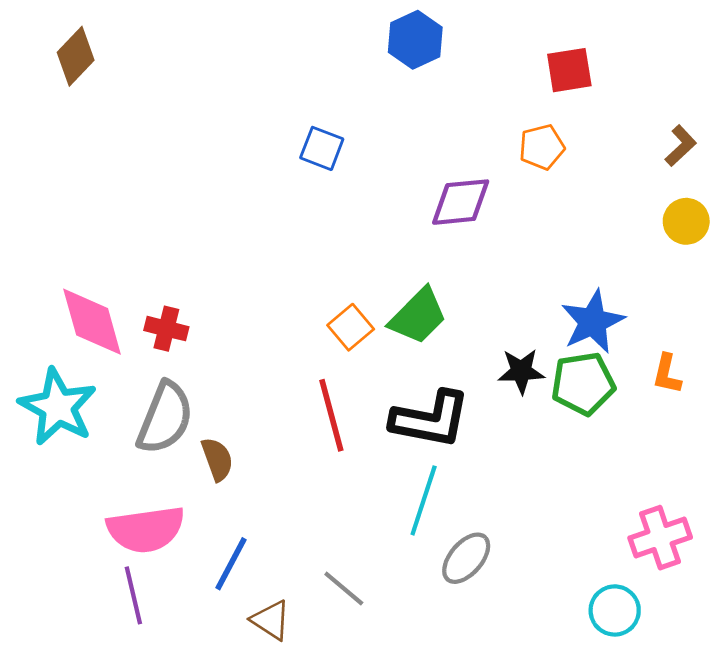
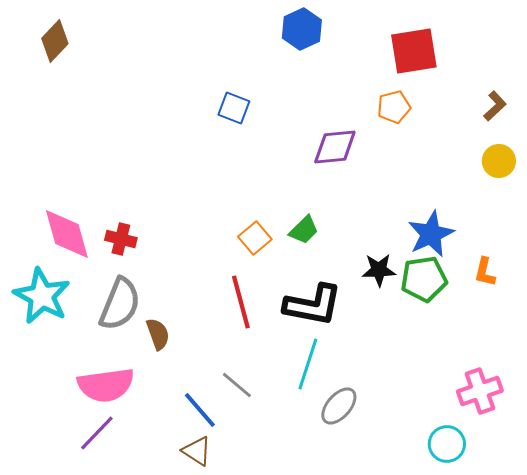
red square: (569, 70) -> (414, 51), size x1.4
green trapezoid: (418, 316) -> (304, 230), size x0.7
blue line: (231, 564) -> (200, 410), moved, turned -69
gray line: (344, 588) -> (237, 385), moved
purple line: (133, 595) -> (97, 433), turned 57

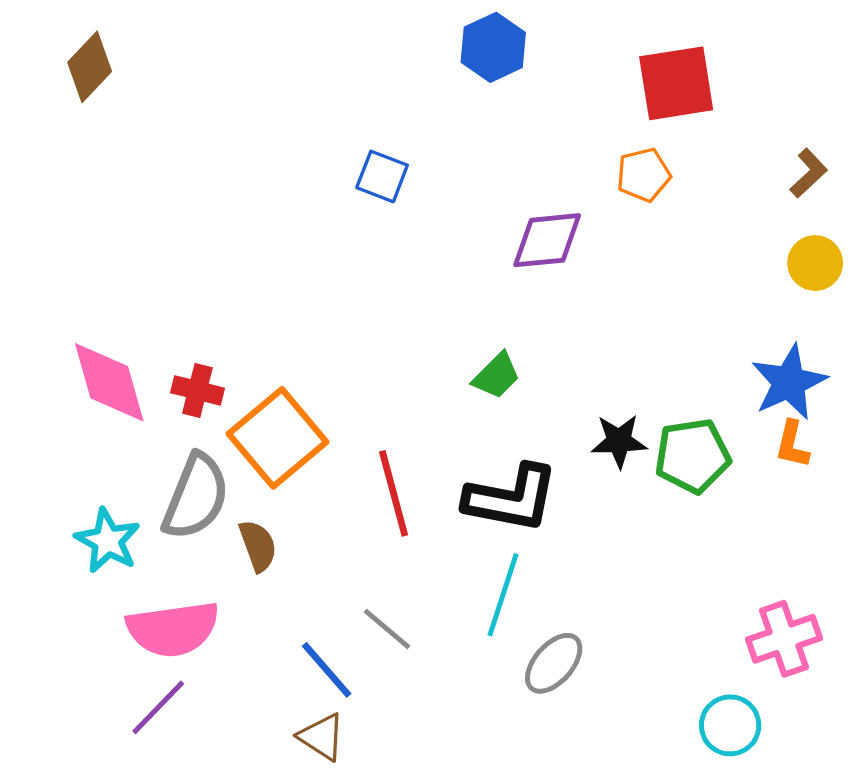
blue star: (431, 234) -> (789, 382), moved
orange square: (255, 238) -> (278, 438), moved, size x1.8
cyan star: (42, 296) -> (108, 541), moved, size x0.7

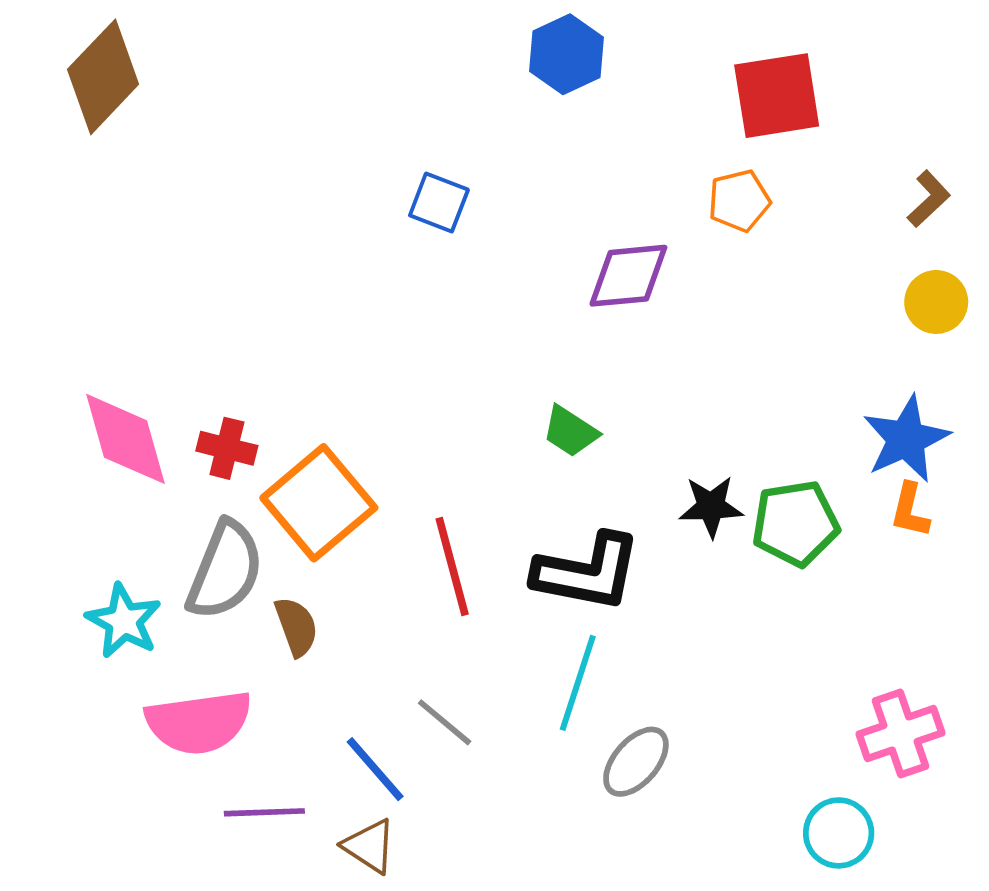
brown diamond: (90, 67) -> (103, 77), size x1.4
green trapezoid: (496, 376) -> (570, 431), turned 78
purple line: (158, 707) -> (264, 812), moved, turned 44

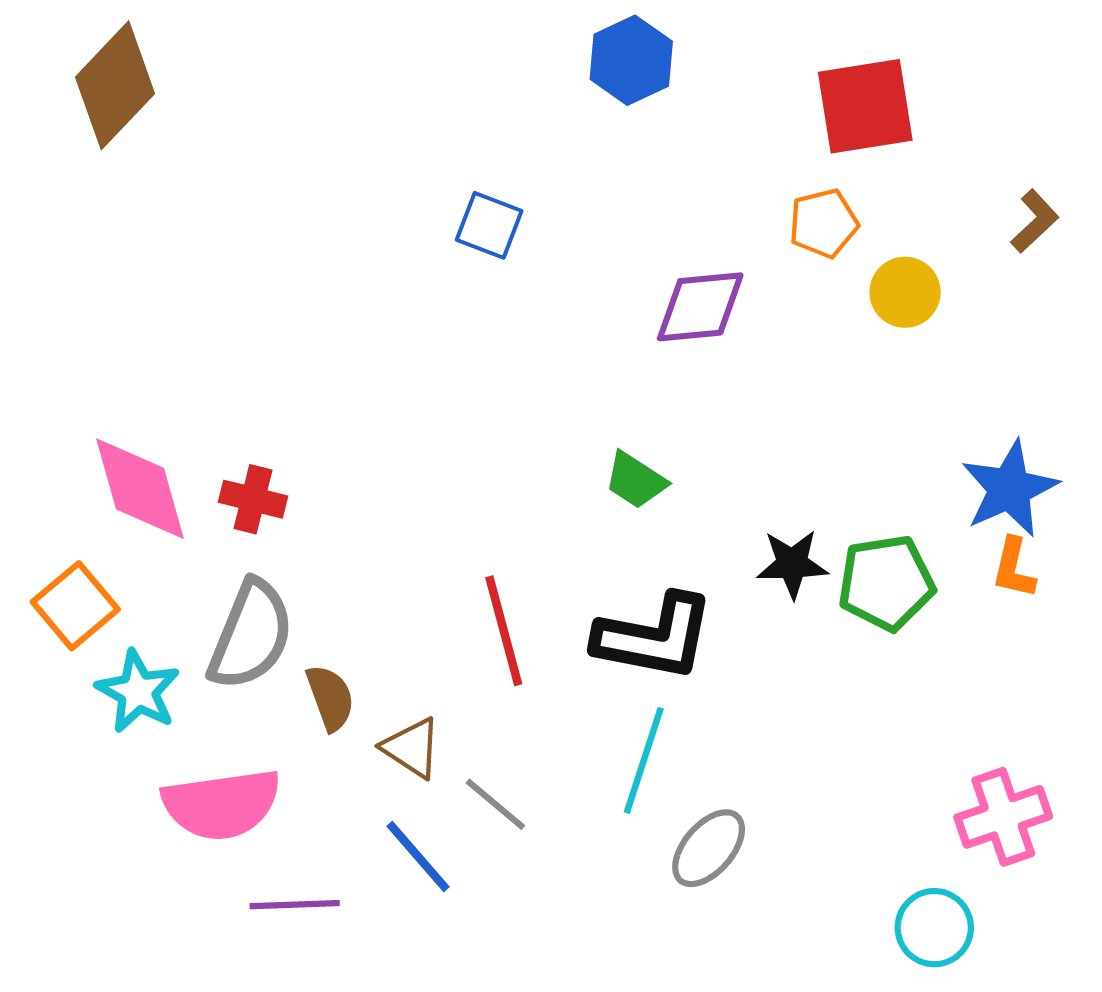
yellow circle: (936, 302) -> (905, 292), moved
orange square: (319, 503) -> (75, 606), moved, size x0.7
brown triangle: (369, 846) -> (412, 748), moved

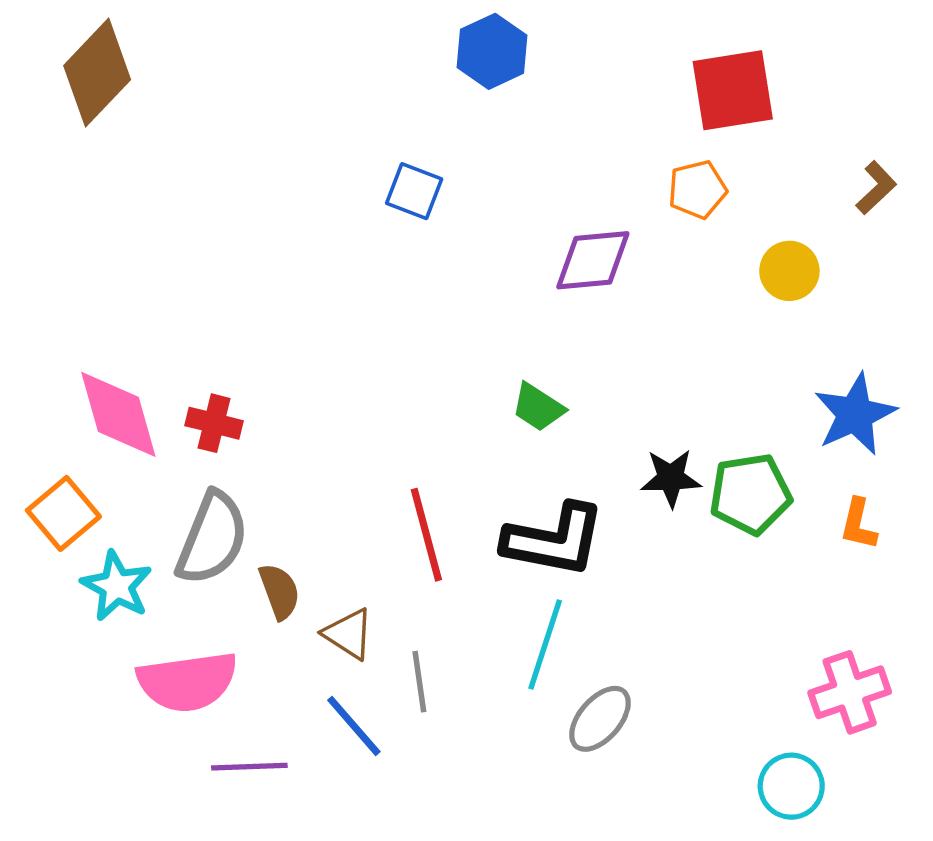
blue hexagon: (631, 60) -> (492, 51), moved
yellow circle: (905, 292) -> (789, 271), moved
orange L-shape: (1014, 568) -> (858, 524), moved
gray line: (495, 804) -> (419, 682), turned 42

